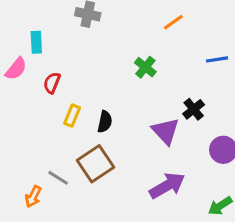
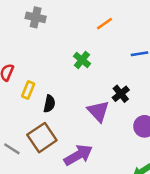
yellow rectangle: (72, 116) -> (28, 90), moved
purple arrow: (167, 186) -> (78, 155), moved

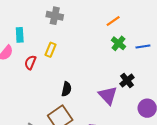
green cross: (82, 60) -> (118, 43), moved
yellow rectangle: (28, 90) -> (51, 50), moved

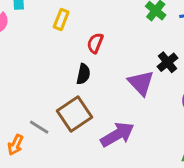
red semicircle: (30, 62) -> (95, 43), moved

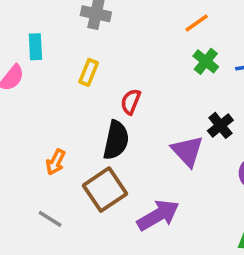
black semicircle: (83, 74) -> (116, 140), size x1.5
gray line: (39, 127) -> (50, 219), moved
orange arrow: (15, 145) -> (56, 162), moved

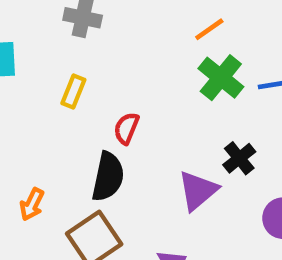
green cross: (206, 61) -> (221, 78), size x1.4
purple triangle: (187, 151) -> (198, 191), turned 33

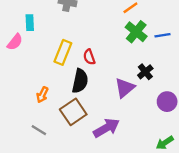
yellow rectangle: (73, 91) -> (63, 52), moved, size x1.5
red semicircle: (126, 128) -> (89, 57), turned -42

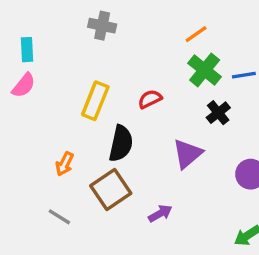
cyan rectangle: (30, 23) -> (27, 50), moved
red semicircle: (89, 57) -> (150, 99), moved, turned 84
black cross: (145, 72) -> (218, 113), moved
purple arrow: (106, 128) -> (160, 213), size x0.6

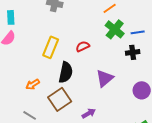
black cross: (218, 113) -> (133, 52), moved, turned 32
orange arrow: (65, 164) -> (33, 84), turned 32

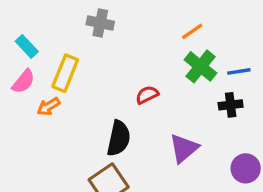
cyan rectangle: (11, 17) -> (27, 46), turned -40
yellow rectangle: (51, 47) -> (65, 73), moved
orange arrow: (33, 84) -> (48, 107), moved

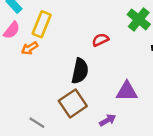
purple triangle: (184, 148) -> (127, 91), moved, turned 40

